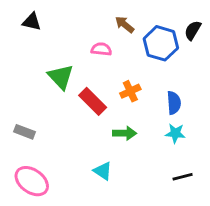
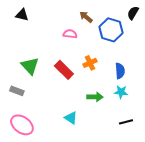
black semicircle: (193, 30) -> (133, 13), moved
green triangle: (61, 77) -> (30, 66), moved
green arrow: (125, 133) -> (95, 97), moved

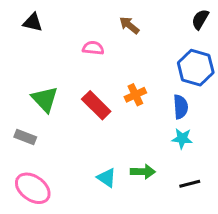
blue hexagon: (111, 30) -> (196, 68), moved
pink semicircle: (70, 34) -> (93, 48), moved
green arrow: (95, 97) -> (143, 172), moved

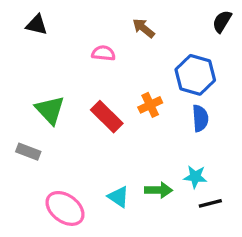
blue hexagon: (196, 68) -> (195, 75), moved
cyan star: (182, 138) -> (195, 177), moved
pink ellipse: (33, 188) -> (65, 208), moved

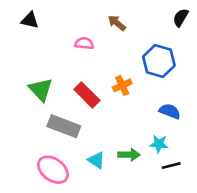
blue semicircle: (200, 118) -> (170, 111), moved, turned -65
gray rectangle: (28, 152) -> (64, 126), moved, size x1.6

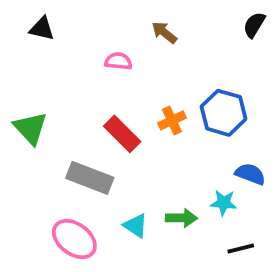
blue hexagon: (159, 61) -> (224, 113), moved
green triangle: (41, 90) -> (30, 128), moved
blue semicircle: (170, 111) -> (250, 174), moved
black line: (171, 166) -> (241, 249), moved

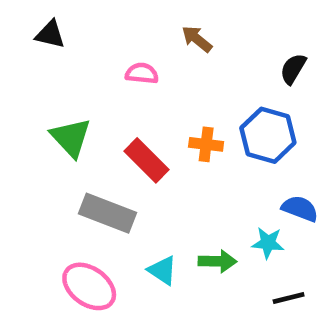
black semicircle: (254, 25) -> (293, 69), moved
orange cross: (172, 120) -> (206, 144), turned 32
green triangle: (30, 128) -> (71, 137), moved

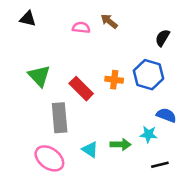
pink semicircle: (142, 73) -> (81, 28), moved
gray rectangle: (107, 213) -> (60, 118), turned 64

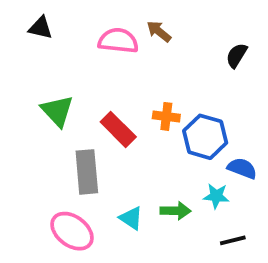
pink semicircle: (81, 28) -> (118, 41), size x1.5
blue hexagon: (148, 75) -> (205, 137), moved

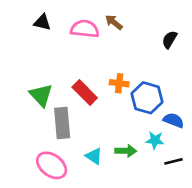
black triangle: (41, 28) -> (42, 22), moved
green triangle: (57, 111) -> (41, 95), moved
black line: (233, 240) -> (173, 161), moved

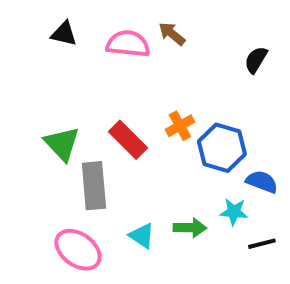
orange cross: (119, 83) -> (180, 126), turned -36

